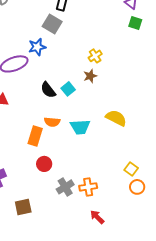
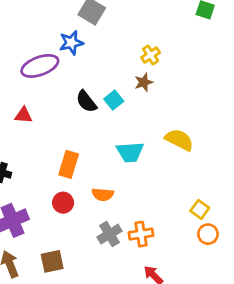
orange semicircle: (52, 122) -> (103, 194), moved
red circle: (44, 164) -> (63, 203), moved

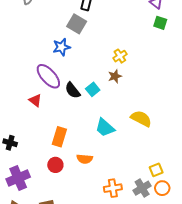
purple ellipse: (40, 66) -> (48, 76), moved, turned 68
red triangle: (23, 115) -> (35, 100), moved, turned 32
cyan trapezoid: (130, 152) -> (105, 128), turned 45
yellow square: (200, 209) -> (156, 170), turned 32
gray cross: (110, 234) -> (142, 188), moved

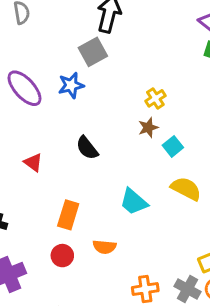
gray square: (77, 24) -> (93, 52), turned 30
purple ellipse: (48, 76) -> (25, 88), moved
cyan square: (93, 89) -> (173, 146), moved
gray cross: (142, 188) -> (187, 289), turned -30

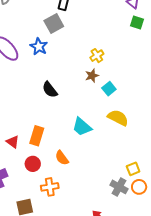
blue star: (71, 85) -> (39, 47), turned -30
red triangle: (33, 162) -> (13, 142), moved
orange semicircle: (105, 247) -> (62, 158), turned 49
orange cross: (145, 289) -> (50, 187), moved

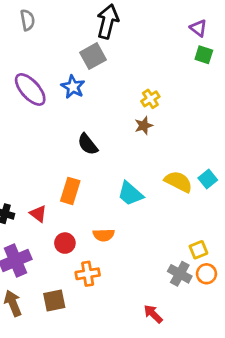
cyan square: (109, 89) -> (208, 179), moved
orange rectangle: (37, 136) -> (70, 191), moved
orange semicircle: (62, 158) -> (104, 235), turned -56

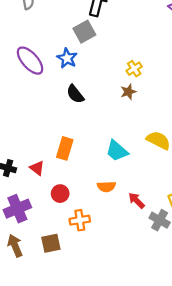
black semicircle: (88, 144) -> (75, 94), moved
orange semicircle: (104, 235) -> (106, 187), moved
red arrow: (153, 314) -> (136, 200), moved

